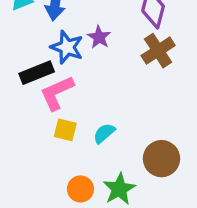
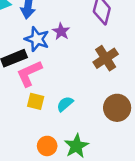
brown cross: (158, 51) -> (106, 58), moved
brown circle: (161, 159) -> (117, 108), moved

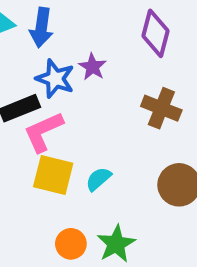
brown cross: (106, 58) -> (161, 108), turned -35
yellow square: (36, 101) -> (53, 175), size x1.5

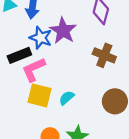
purple star: (93, 67) -> (63, 31), size x1.6

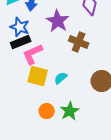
blue star: (41, 38) -> (20, 27), moved
brown cross: (104, 55) -> (79, 42), moved

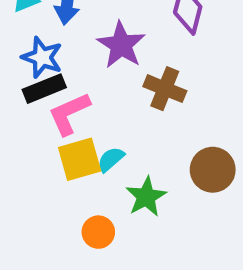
yellow square: (38, 76) -> (80, 159), turned -30
cyan semicircle: (61, 78) -> (111, 159), moved
green star: (70, 111) -> (146, 197), moved

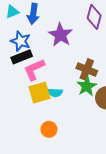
brown cross: (165, 89) -> (87, 69), moved
cyan semicircle: (111, 159) -> (55, 93), turned -136
green star: (146, 197) -> (87, 86), moved

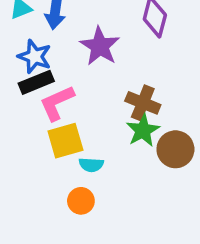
cyan semicircle: (55, 93) -> (91, 165), moved

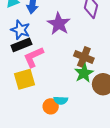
yellow square: (65, 141) -> (24, 79), moved
cyan semicircle: (91, 165) -> (61, 100), moved
orange circle: (81, 201) -> (51, 106), moved

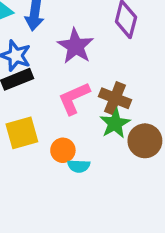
pink L-shape: (34, 57) -> (74, 98), moved
orange circle: (51, 106) -> (63, 150), moved

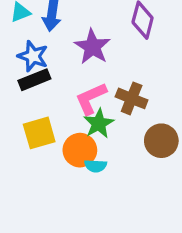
green star: (115, 123) -> (99, 124), moved
orange circle: (63, 150) -> (80, 150), size x1.4

